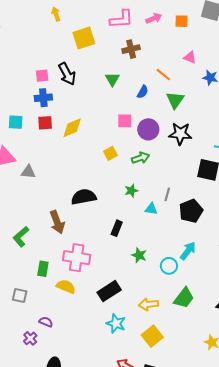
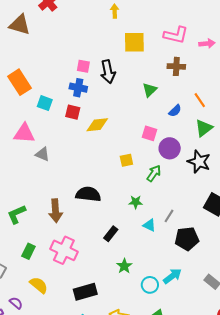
green arrow: (140, 158) -> (154, 173), turned -54
yellow semicircle: (66, 287) -> (39, 285), moved

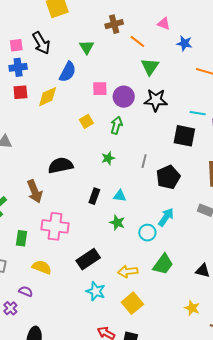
brown cross: (176, 66) -> (114, 24), moved
blue semicircle: (175, 111) -> (68, 72), moved, size x1.5
cyan triangle: (149, 225) -> (120, 196), moved

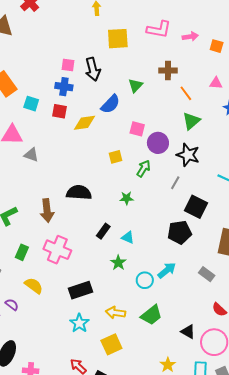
pink triangle: (164, 24) -> (216, 83), turned -32
black square: (184, 136) -> (196, 207), moved
gray line: (144, 161) -> (175, 183), moved

